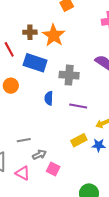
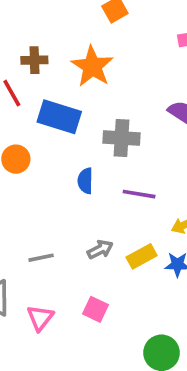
brown cross: (30, 32) -> (34, 60), moved
gray arrow: (39, 155) -> (100, 249), moved
pink triangle: (23, 173) -> (40, 318), turned 42

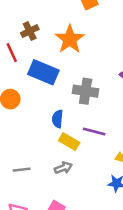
brown cross: (34, 60) -> (30, 31), turned -30
yellow rectangle: (142, 256) -> (69, 142), moved, turned 54

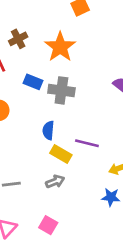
blue rectangle: (43, 72) -> (33, 82), size x0.6
gray cross: (86, 91) -> (61, 90), moved

